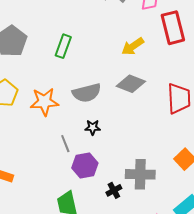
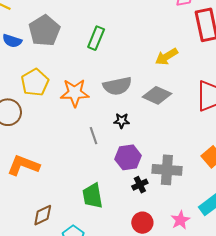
yellow arrow: (133, 46) -> (166, 57), moved
gray diamond: (131, 84) -> (157, 95), moved
purple hexagon: (85, 166) -> (128, 157), moved

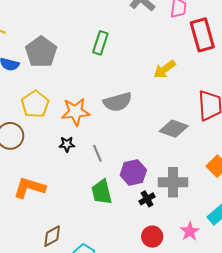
green rectangle: (96, 38) -> (100, 43), moved
gray diamond: (157, 95) -> (174, 129), moved
black star: (122, 121) -> (67, 144), moved
green trapezoid: (93, 196) -> (102, 192), moved

